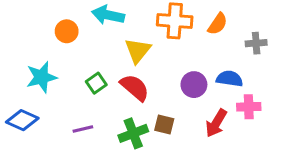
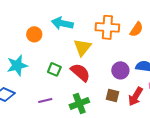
green square: (96, 83) -> (54, 69), turned -32
brown square: (164, 125) -> (112, 95), moved

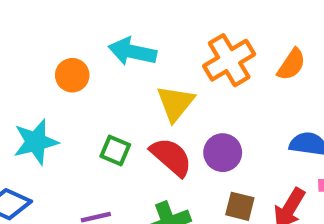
orange cross: (107, 27) -> (229, 60), turned -35
purple circle: (120, 70) -> (223, 153), moved

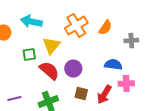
green square: (115, 150) -> (29, 55), moved, turned -32

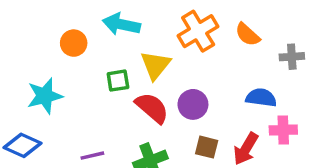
orange semicircle: (105, 28) -> (248, 35), turned 98

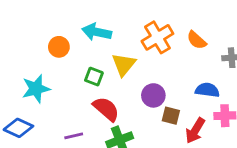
green square: (118, 81) -> (94, 77), turned 30
red semicircle: (152, 108) -> (106, 109), moved
brown square: (207, 147) -> (171, 116), moved

